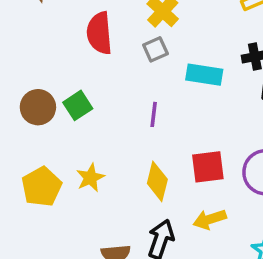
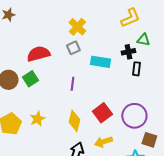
red semicircle: (99, 33) -> (38, 54), moved, turned 80
red square: (208, 167) -> (102, 113), turned -30

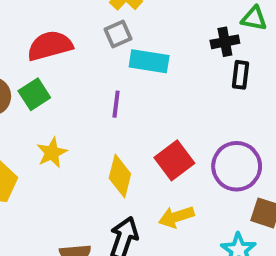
cyan rectangle: (100, 62) -> (149, 61), moved
yellow star: (37, 119) -> (52, 153), moved

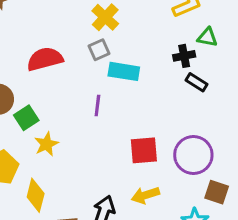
black rectangle: (240, 75) -> (196, 82), turned -65
green square: (34, 94) -> (26, 118), moved
red square: (174, 160) -> (144, 150), turned 32
yellow diamond: (120, 176) -> (36, 195), moved

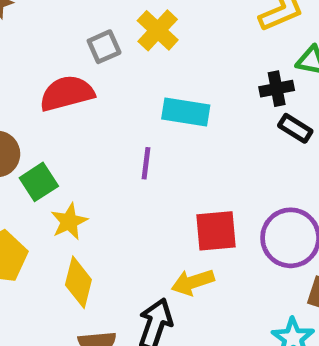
gray square: (99, 50) -> (104, 47), moved
yellow diamond: (36, 195) -> (78, 282), moved
yellow arrow: (145, 195) -> (193, 282), moved

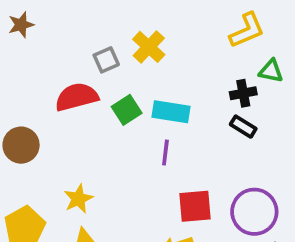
black rectangle: (295, 128) -> (243, 127), moved
purple line: (146, 163) -> (165, 152), moved
green square: (39, 182) -> (127, 110), moved

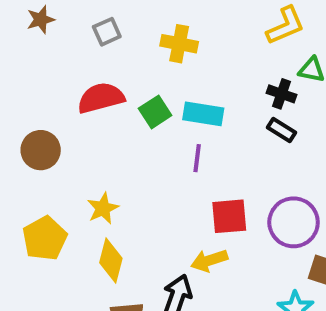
yellow cross: (149, 47) -> (179, 44), turned -32
gray square: (106, 60) -> (107, 32), moved
black cross: (243, 93) -> (281, 94), turned 30

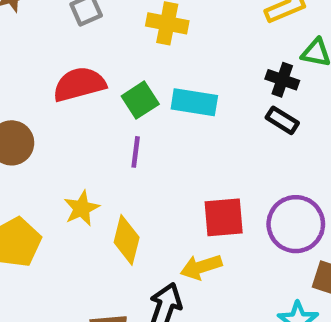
purple line: (197, 158) -> (136, 152), moved
yellow diamond: (111, 260) -> (127, 240), moved

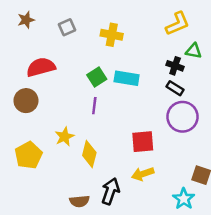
red semicircle: (79, 84) -> (41, 67), moved
purple circle: (296, 224) -> (182, 117), moved
yellow arrow: (201, 267) -> (143, 174), moved

